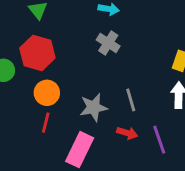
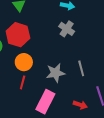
red arrow: (127, 133) -> (80, 105), moved

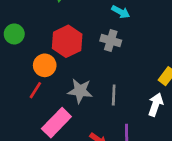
gray cross: (67, 29) -> (111, 41), turned -35
red hexagon: (18, 35) -> (67, 41), moved

